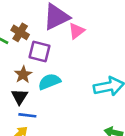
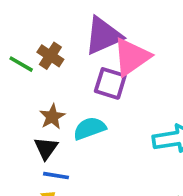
pink triangle: (77, 31) -> (132, 57), size x1.6
purple square: (40, 52) -> (110, 83), moved

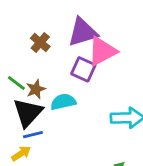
green line: (21, 64) -> (16, 83), moved
black triangle: (46, 148) -> (28, 113), size x1.6
blue line: (56, 176) -> (33, 135), turned -30

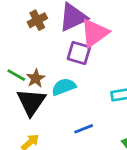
brown cross: (40, 42) -> (37, 20), moved, turned 30
blue line: (33, 135) -> (84, 129), moved

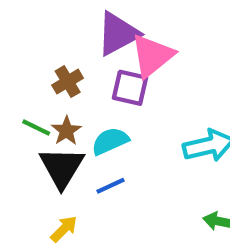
brown cross: (37, 20) -> (68, 82), moved
blue line: (84, 129) -> (111, 186), moved

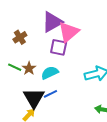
brown cross: (68, 82) -> (20, 37), moved
black triangle: (62, 167) -> (34, 98), moved

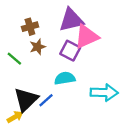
brown star: (29, 68) -> (38, 47), moved
cyan semicircle: (50, 73) -> (65, 78), moved
blue line: (50, 94) -> (46, 100), turned -32

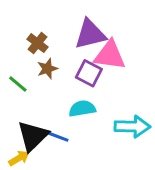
brown cross: (30, 27) -> (38, 43), turned -35
pink triangle: (87, 37) -> (110, 55), turned 32
blue line: (46, 100) -> (58, 137), turned 63

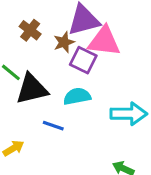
brown star: (47, 69) -> (64, 42), moved
black triangle: (33, 136) -> (32, 89), moved, turned 32

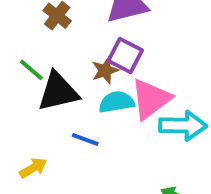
pink triangle: (104, 41) -> (151, 99), moved, turned -44
brown star: (64, 42) -> (105, 70), moved

